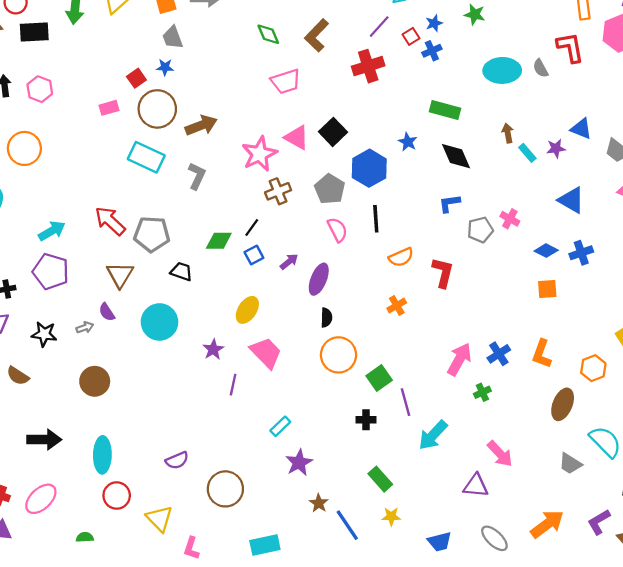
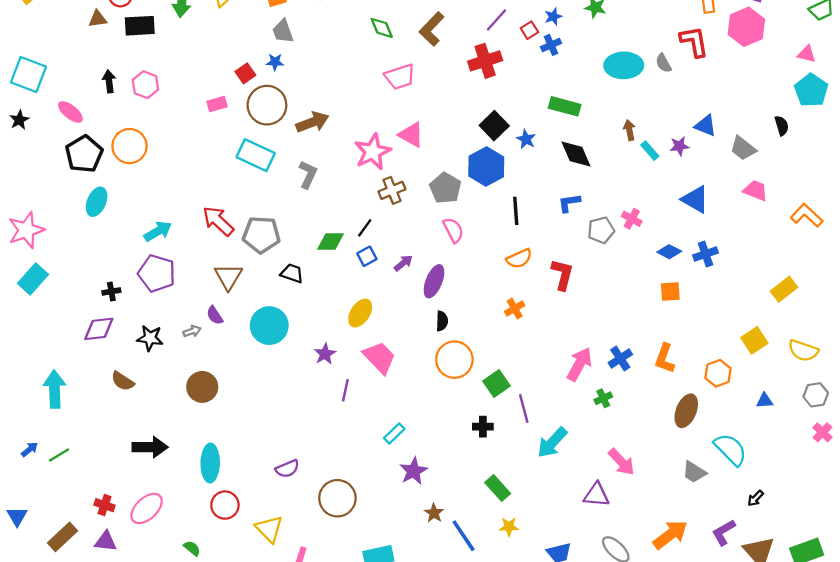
black square: (333, 132) -> (494, 126), moved
black line: (376, 219) -> (516, 211), moved
green semicircle: (85, 537) -> (192, 548), turned 42

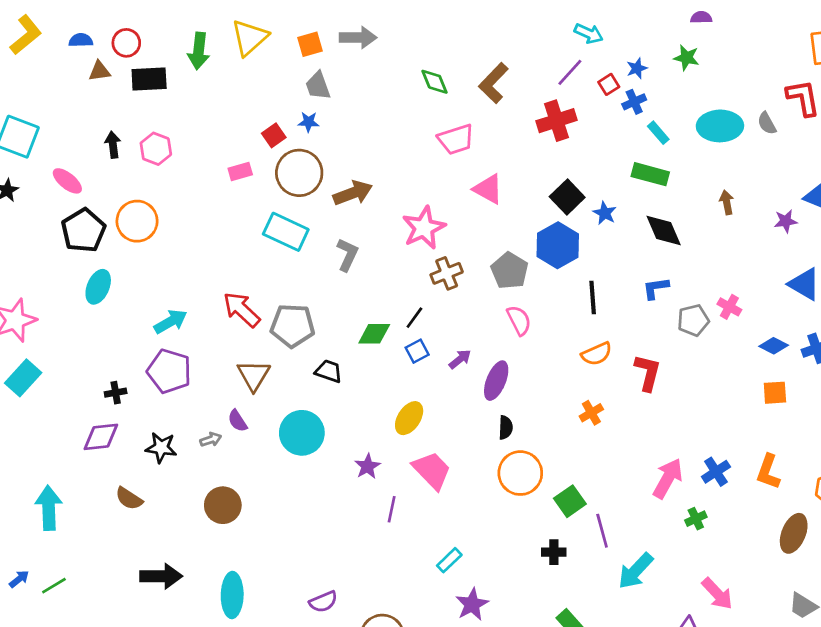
pink triangle: (411, 135) -> (488, 189), moved
cyan rectangle: (650, 151) -> (658, 133), moved

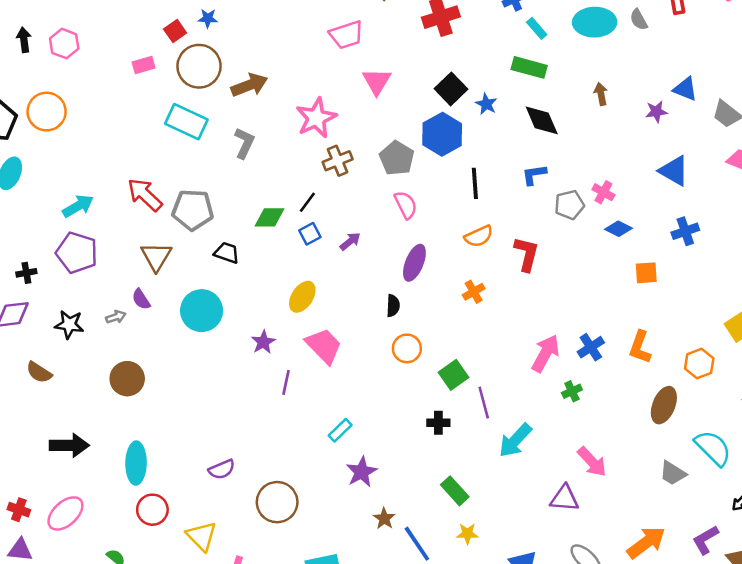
pink triangle: (488, 189) -> (377, 81), turned 32
blue diamond: (774, 346) -> (619, 229), moved
purple ellipse: (496, 381) -> (414, 263), moved
orange circle: (520, 473) -> (407, 348), size x0.7

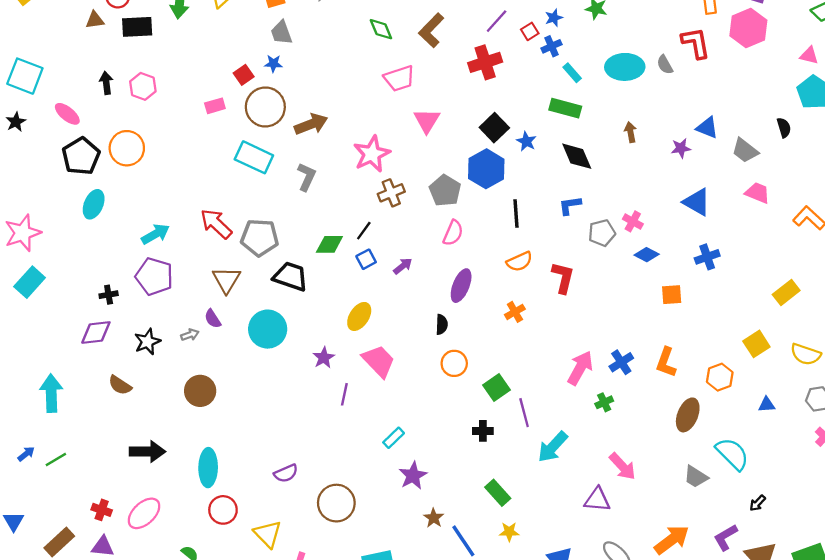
pink semicircle: (406, 205) -> (453, 233), turned 50
black trapezoid: (227, 253) -> (291, 276), size x1.5
black star: (69, 324) -> (147, 342), turned -30

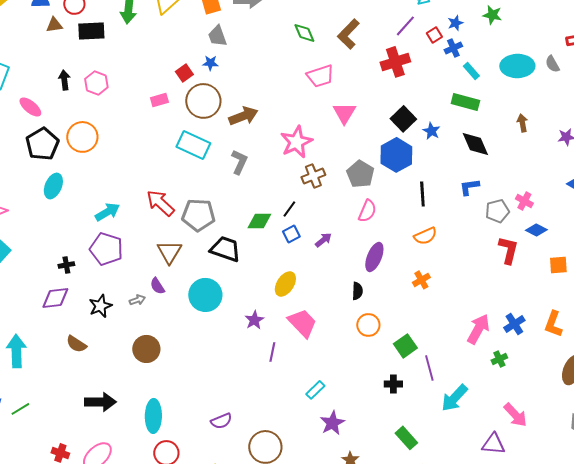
red L-shape: (563, 278) -> (508, 250), moved

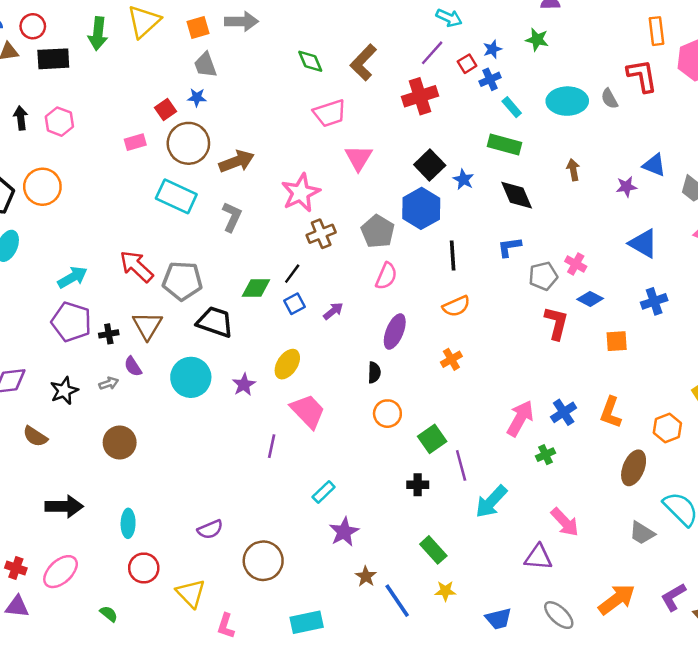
black cross: (66, 265) -> (109, 334), moved
purple star: (254, 320) -> (244, 385), moved
cyan ellipse: (153, 416) -> (128, 523), size x0.7

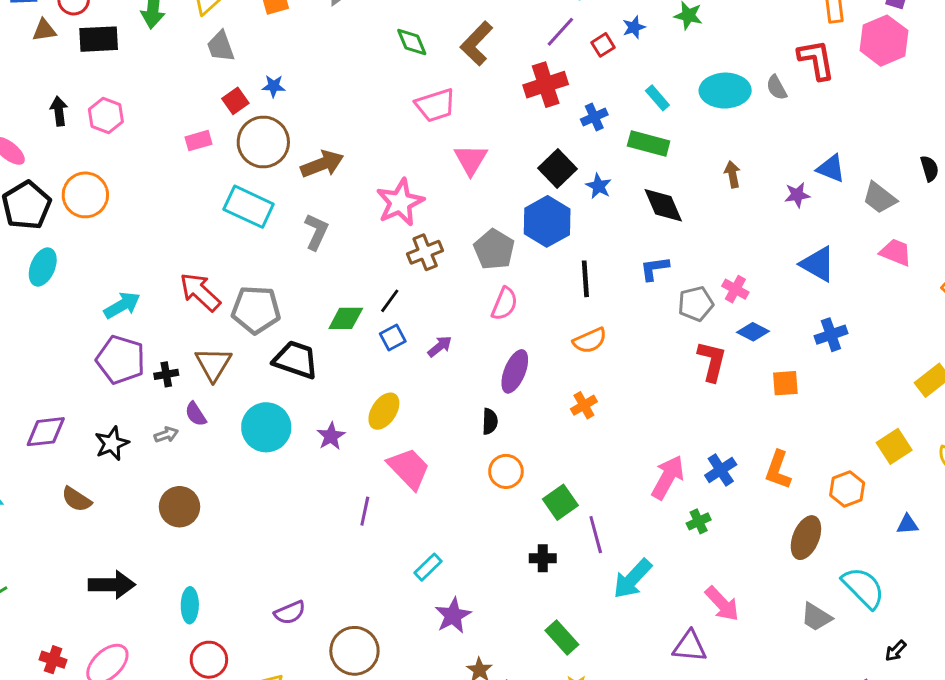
gray trapezoid: (205, 65) -> (221, 46), moved
blue cross: (490, 79) -> (594, 117), moved

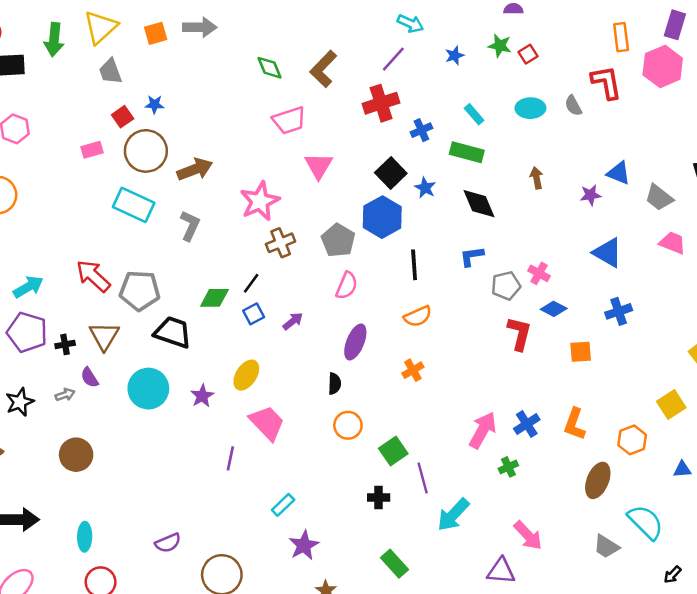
red square: (603, 45) -> (528, 54), moved
cyan ellipse: (725, 91) -> (530, 108), size x0.7

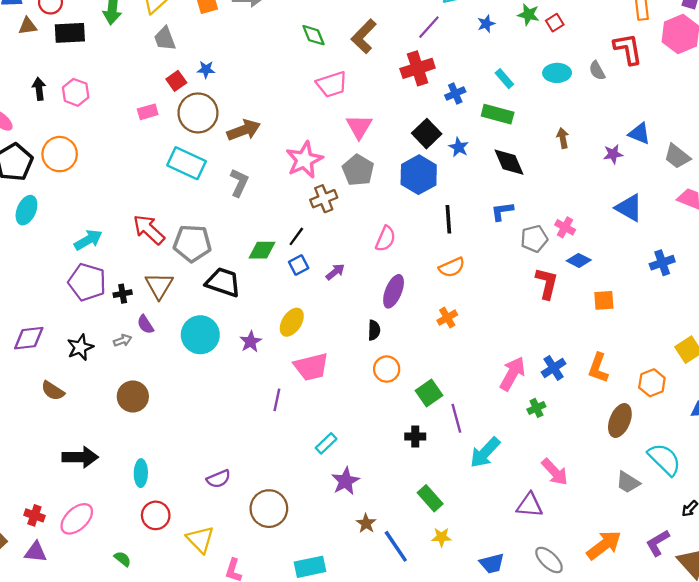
gray pentagon: (338, 240) -> (358, 170), moved
blue cross: (619, 311) -> (662, 263), moved
pink trapezoid: (267, 423) -> (311, 367), turned 120

